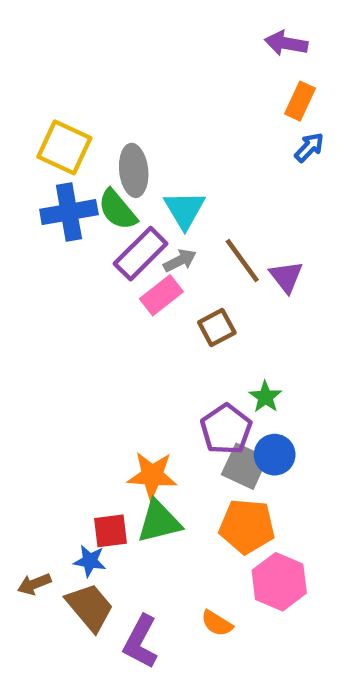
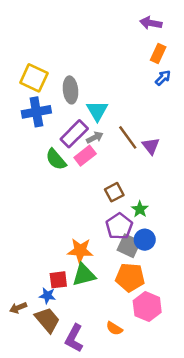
green semicircle: (117, 210) -> (56, 159), moved
brown square: (217, 328) -> (114, 192), moved

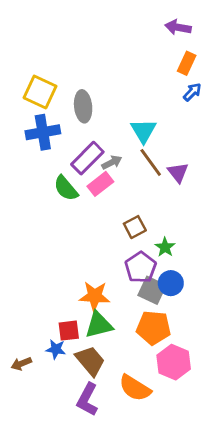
cyan triangle: (97, 111) -> (143, 131), moved
brown trapezoid: (47, 320) -> (90, 361), moved
orange semicircle: (114, 328) -> (135, 388), size x1.6

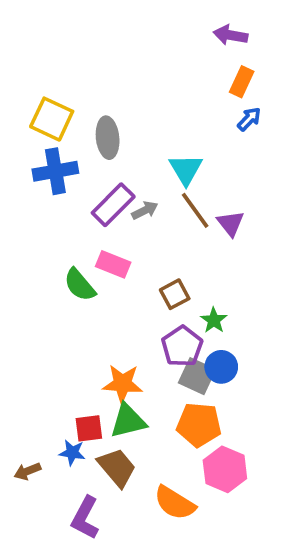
pink rectangle: (100, 184) -> (113, 264), moved, turned 60
green semicircle: (66, 188) -> (80, 285), moved
purple L-shape: (87, 400) -> (85, 518), moved

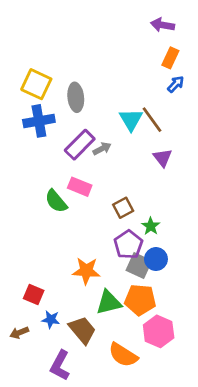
brown line: (195, 210) -> (152, 120), moved
green triangle: (128, 421) -> (109, 302), moved
red square: (89, 428) -> (34, 295), moved, turned 30

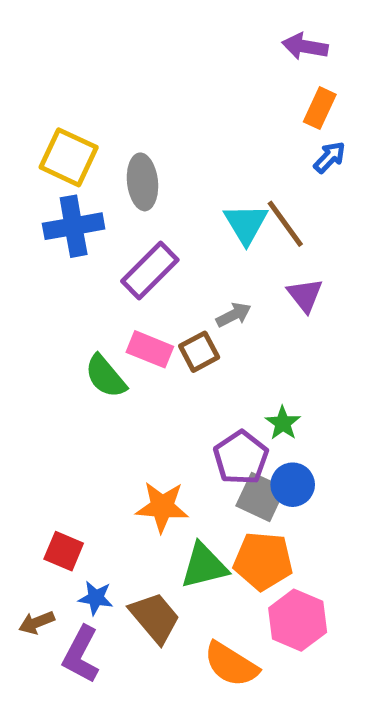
gray arrow: (102, 149) -> (234, 315), moved
brown square: (123, 208) -> (199, 352), moved
purple L-shape: (60, 366) -> (81, 655), moved

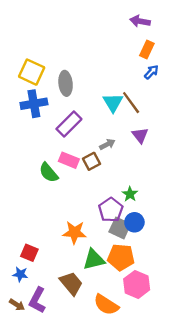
blue star: (96, 598) -> (20, 274), moved
brown arrow: (37, 623) -> (17, 305), moved, turned -126

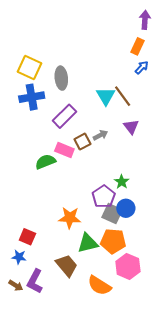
purple arrow: (140, 21) -> (145, 20), moved, turned 84
brown square: (92, 161) -> (82, 142), moved
green semicircle: (49, 173) -> (45, 162), turned 108

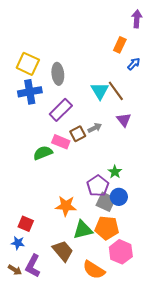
orange rectangle: (137, 46) -> (120, 45), moved

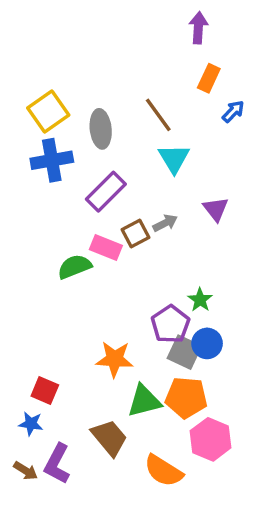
purple arrow: (137, 19) -> (198, 28), moved
yellow square: (28, 64) -> (48, 111), turned 30
brown line: (116, 91) -> (158, 115), moved

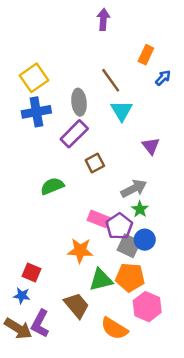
purple arrow: (198, 28) -> (103, 19), moved
gray ellipse: (101, 129) -> (79, 102), moved
gray arrow: (165, 223) -> (134, 189), moved, size x1.5
pink rectangle: (106, 247) -> (98, 219), moved
brown arrow: (26, 471) -> (18, 328), size x1.6

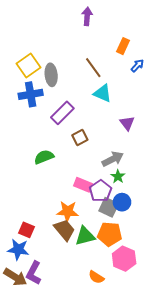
gray ellipse: (79, 102) -> (51, 75), moved
cyan triangle: (122, 111) -> (102, 93), turned -36
blue star: (22, 296) -> (18, 249), size x1.5
brown trapezoid: (77, 305) -> (64, 230), moved
orange semicircle: (114, 328) -> (96, 277), size x0.7

